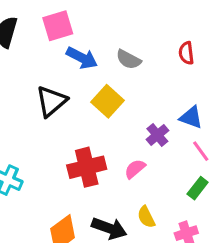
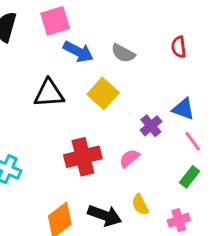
black triangle: (51, 101) -> (49, 93), turned 36

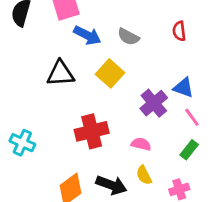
purple cross: (151, 126) -> (154, 103), size x1.4
pink semicircle: (129, 158) -> (141, 144), moved, turned 54

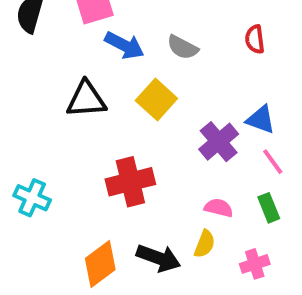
pink semicircle: (141, 144) -> (219, 208), moved
green rectangle: (189, 150) -> (269, 208), turned -60
yellow semicircle: (144, 175) -> (205, 244), turned -132

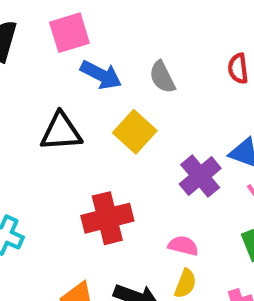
gray semicircle: (183, 47) -> (162, 77), turned 36
pink semicircle: (219, 208) -> (183, 246), moved

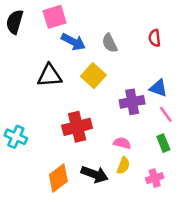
purple cross: (200, 176) -> (132, 102), turned 30

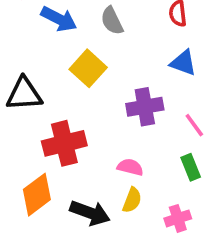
black triangle: (50, 76) -> (24, 94), moved
blue triangle: (158, 88) -> (183, 63), moved
orange diamond: (58, 178) -> (37, 195), moved

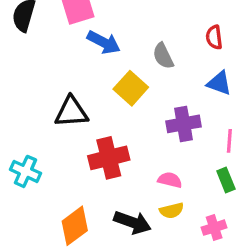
gray semicircle: (112, 21) -> (163, 56), moved
pink line: (194, 125) -> (229, 141), turned 40
orange diamond: (37, 195) -> (75, 226), moved
yellow semicircle: (132, 200) -> (172, 211), turned 55

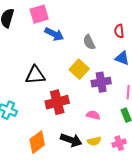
yellow square: (131, 88) -> (79, 69), moved
yellow semicircle: (172, 211) -> (94, 141), moved

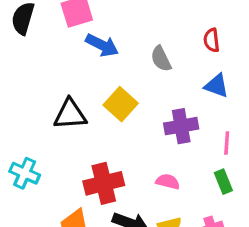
yellow square: (79, 69) -> (121, 104), moved
red cross: (57, 102) -> (104, 183), moved

